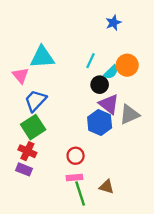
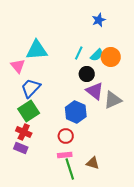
cyan semicircle: (111, 72) -> (97, 55), moved
blue hexagon: (100, 122) -> (76, 112), moved

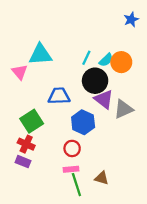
blue star: (99, 20) -> (131, 19), moved
black circle: (87, 74) -> (95, 81), size x1.5
blue trapezoid: (31, 88) -> (59, 96), moved, turned 45

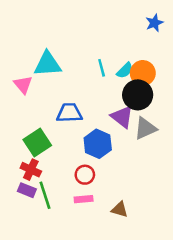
cyan line: (86, 58) -> (102, 68), turned -40
black circle: (95, 81) -> (138, 95), moved
green line: (76, 185) -> (45, 195), moved

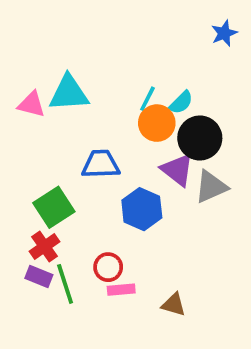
cyan line: (102, 68) -> (147, 99), turned 42
orange circle: (143, 73) -> (157, 123), moved
pink triangle: (23, 85) -> (31, 104), moved, turned -36
red cross: (31, 170) -> (45, 247), turned 30
red circle: (85, 175) -> (108, 267), moved

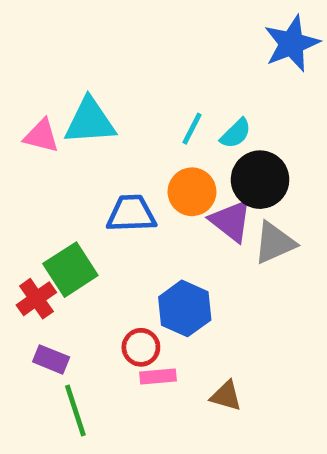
blue star: (224, 33) -> (292, 44), size x1.6
orange circle: (157, 123) -> (192, 192), moved
blue hexagon: (142, 209) -> (185, 308), moved
red cross: (45, 247) -> (36, 299), moved
green line: (65, 284) -> (75, 410), moved

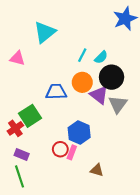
cyan triangle: (90, 121) -> (45, 32), moved, turned -35
gray triangle: (275, 243) -> (118, 104), turned -30
pink rectangle: (158, 376) -> (72, 152), moved, turned -64
green line: (75, 410) -> (20, 176), moved

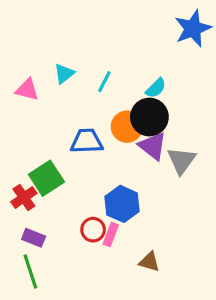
cyan triangle: (45, 32) -> (64, 74), moved, size x0.6
cyan line: (82, 55) -> (104, 82), moved
black circle: (112, 77) -> (149, 117), moved

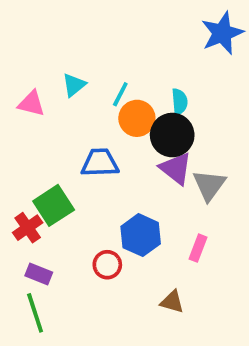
cyan semicircle: (156, 88) -> (180, 102), turned -50
orange circle: (127, 127) -> (137, 118), moved
pink rectangle: (111, 234) -> (198, 248), moved

